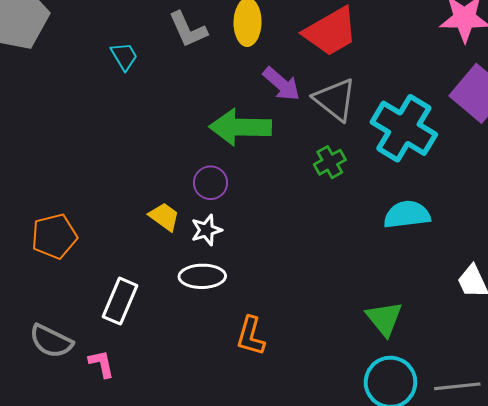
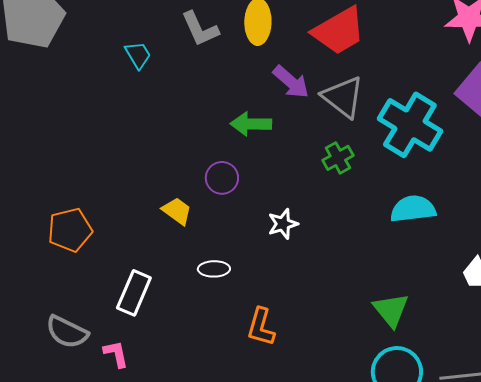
green arrow: (240, 127) -> (251, 124), size x0.7
white star: (206, 230) -> (283, 224), moved
white ellipse: (202, 276) -> (214, 269), size x0.7

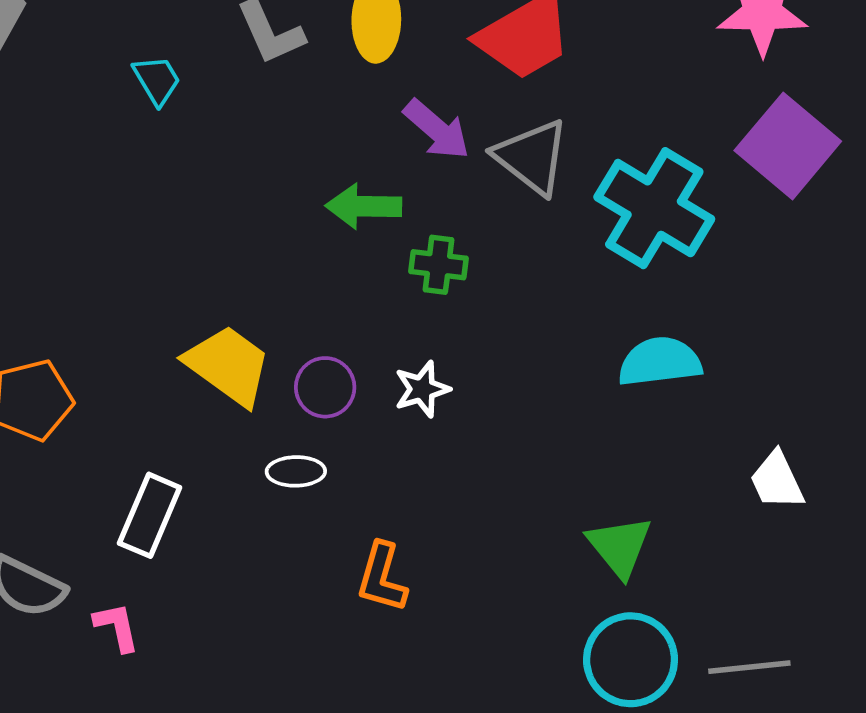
green cross: (338, 158) -> (439, 265), moved, turned 36
purple circle: (222, 178) -> (325, 387), moved
yellow trapezoid: (177, 211) -> (228, 365), size x1.6

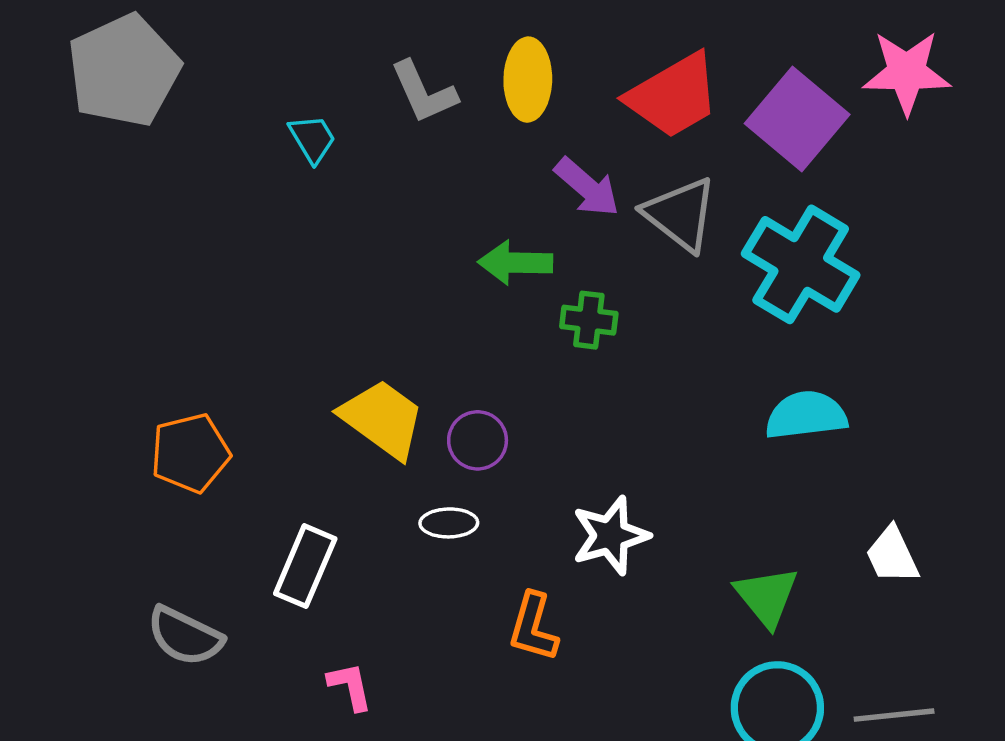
purple square: (788, 146) -> (797, 119), moved
white star: (422, 389) -> (610, 536), moved, size x1.4
white trapezoid: (777, 481) -> (892, 555), moved
pink L-shape: (117, 627) -> (350, 686), moved

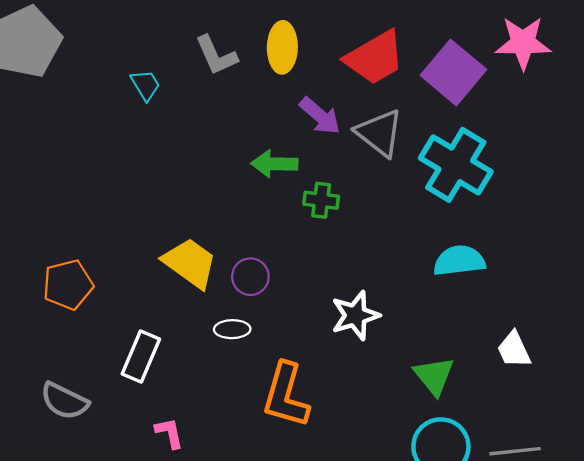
white star: (610, 536) -> (355, 315), moved
orange L-shape: (533, 627) -> (286, 395), size x1.5

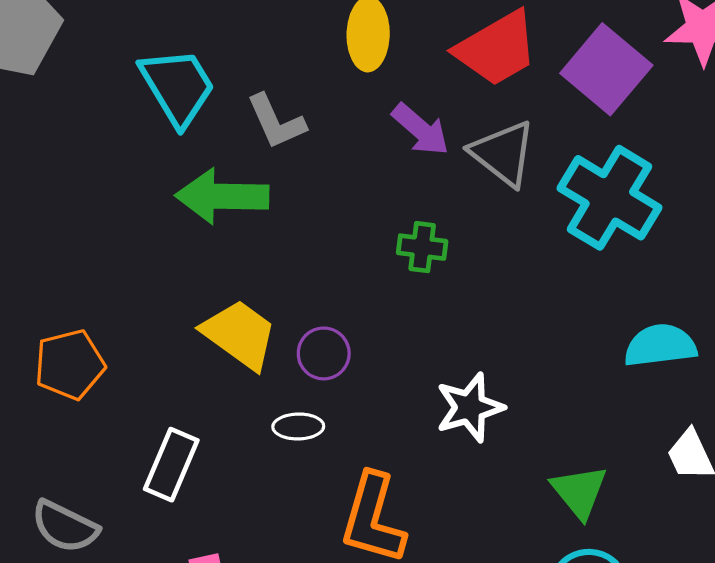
gray L-shape: (216, 55) -> (276, 122), moved
cyan trapezoid: (145, 85) -> (178, 87), size x1.8
green arrow: (274, 164) -> (222, 196), moved, size x1.4
cyan semicircle: (459, 261) -> (660, 346), moved

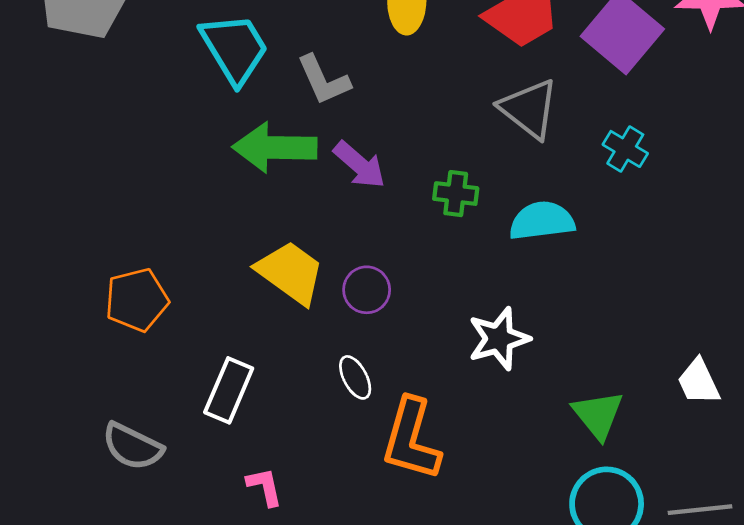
purple arrow: (421, 130) -> (359, 165), moved
cyan cross: (609, 198) -> (625, 149), size x0.5
cyan semicircle: (660, 346) -> (542, 221), moved
white ellipse: (298, 426) -> (355, 377), moved, turned 63

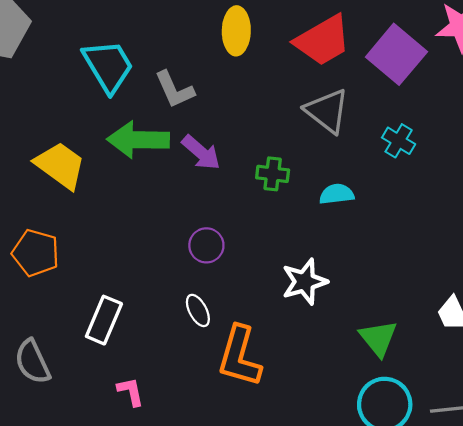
cyan semicircle: (542, 221) -> (337, 194), size x0.7
yellow trapezoid: (290, 273) -> (60, 165), moved
orange pentagon: (137, 300) -> (36, 253), turned 30
gray semicircle: (132, 446) -> (32, 362), turned 39

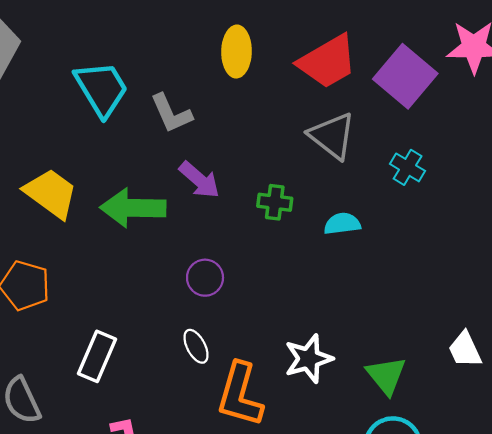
green arrow: (138, 140) -> (133, 208), moved
white star: (305, 282) -> (309, 359), moved

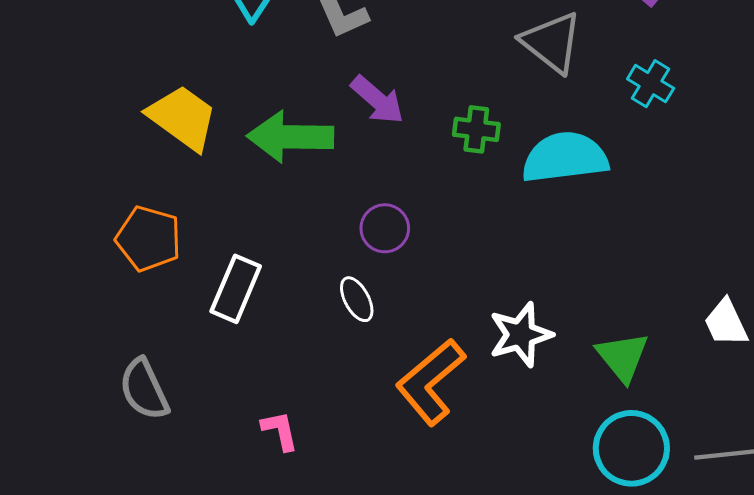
cyan semicircle: (342, 224) -> (565, 157), size x1.8
white ellipse: (196, 346) -> (357, 299), moved
white rectangle: (97, 356) -> (236, 289), moved
orange L-shape: (240, 395) -> (431, 382), turned 34

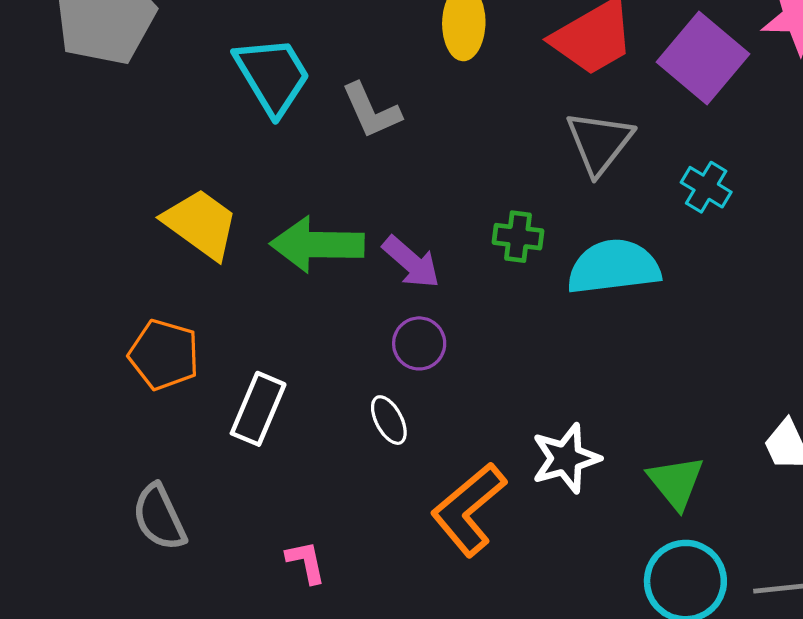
gray triangle: (552, 42) -> (599, 143), turned 30
purple arrow: (377, 100) -> (411, 262), moved

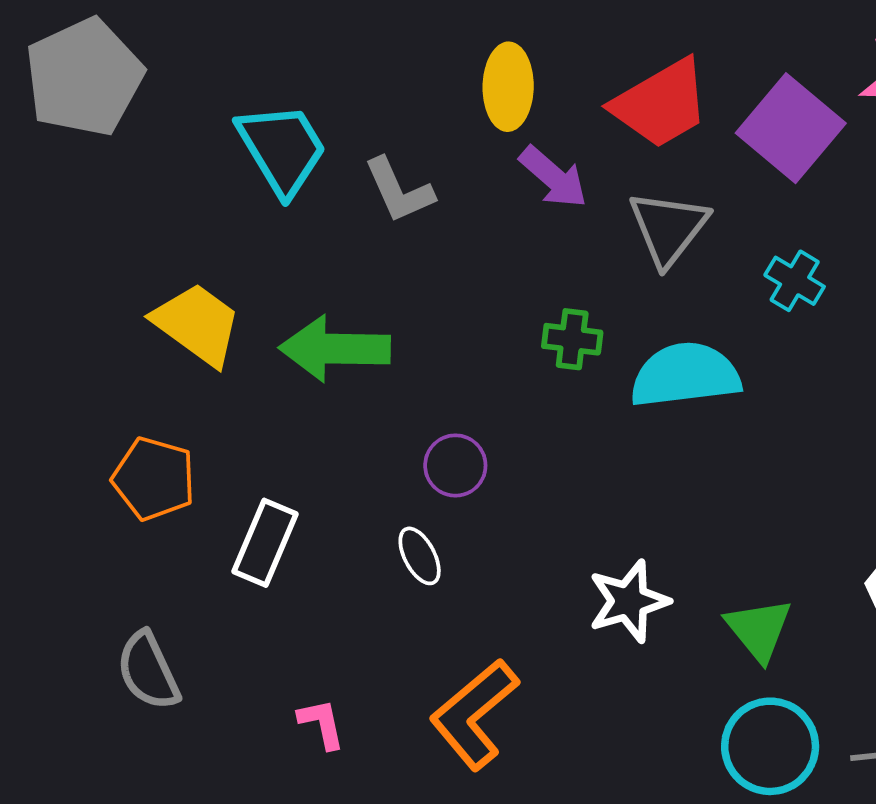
purple arrow: (411, 262) -> (553, 177), moved
orange L-shape: (469, 509) -> (474, 714), moved

